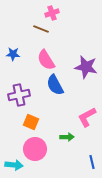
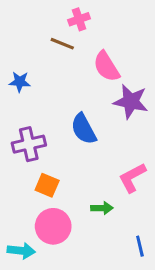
pink semicircle: (46, 60) -> (106, 67), moved

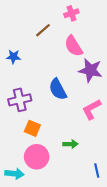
pink cross: (79, 19) -> (71, 13), moved
brown line: (62, 44) -> (43, 30), turned -63
pink L-shape: (132, 178) -> (91, 109), moved

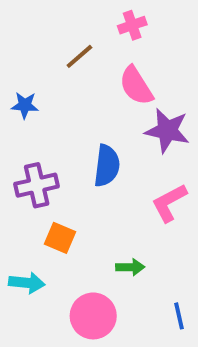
blue semicircle: (58, 89) -> (107, 166), turned -145
pink circle: (37, 157) -> (93, 316), moved
cyan arrow: (14, 174) -> (27, 283), moved

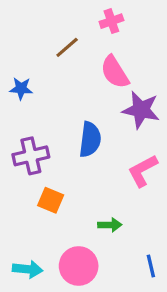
cyan arrow: (27, 283) -> (28, 269), moved

